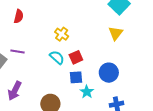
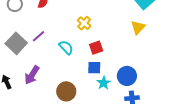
purple line: (18, 51) -> (39, 36), turned -56
cyan semicircle: (57, 57) -> (66, 47), moved
blue circle: (109, 73) -> (127, 76), moved

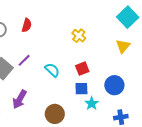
yellow cross: (84, 23) -> (79, 36), moved
blue circle: (127, 76) -> (114, 85), moved

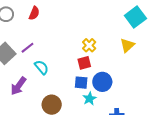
yellow cross: (79, 36) -> (89, 45), moved
cyan semicircle: (52, 70) -> (42, 67), moved
blue circle: (114, 85) -> (102, 82), moved

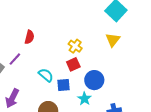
red semicircle: (34, 13) -> (29, 37), moved
cyan semicircle: (42, 67) -> (46, 75), moved
blue square: (81, 83) -> (64, 85), moved

